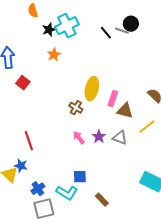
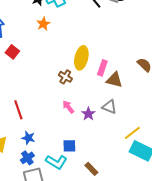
yellow line: (147, 127) -> (132, 133), moved
purple star: (99, 137) -> (88, 114), moved
blue star: (21, 166) -> (28, 138), moved

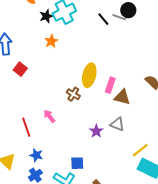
pink arrow: (68, 107) -> (49, 116), moved

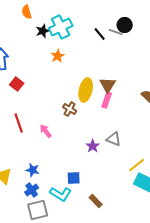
orange star: (51, 41) -> (58, 56), moved
brown triangle: (122, 97) -> (108, 85), moved, turned 48
red line: (26, 127) -> (19, 123), moved

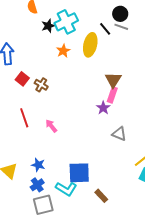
black circle: (125, 25) -> (120, 14), moved
yellow ellipse: (86, 90) -> (90, 45), moved
brown cross: (70, 109) -> (41, 85), moved
purple star: (93, 146) -> (103, 108), moved
blue square: (74, 178) -> (79, 173), size x1.6

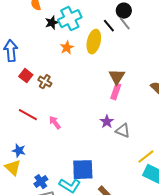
gray line: (121, 27) -> (125, 24), turned 32
purple star: (103, 108) -> (107, 122), moved
red line: (24, 118) -> (28, 115), turned -42
blue star: (38, 165) -> (19, 151), moved

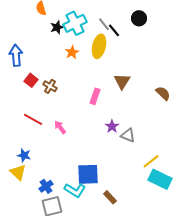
black circle: (124, 11) -> (139, 18), moved
gray line: (125, 24) -> (104, 24), moved
pink rectangle: (116, 92) -> (95, 96), moved

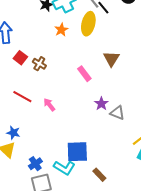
pink rectangle: (95, 96) -> (84, 74), turned -56

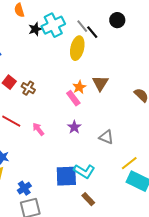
orange star: (61, 30) -> (79, 87), moved
purple star: (101, 104) -> (74, 127), moved
cyan L-shape: (64, 168) -> (84, 171), moved

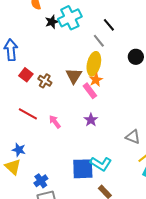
black circle: (117, 20) -> (136, 57), moved
gray line: (82, 26) -> (99, 41), moved
yellow ellipse: (77, 48) -> (94, 64), moved
brown triangle: (100, 83) -> (74, 76), moved
gray triangle: (106, 137) -> (133, 137), moved

